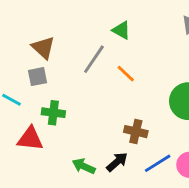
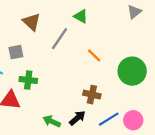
brown triangle: (43, 48) -> (32, 22), moved
orange line: (126, 74) -> (94, 55), moved

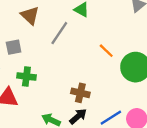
orange line: (94, 55) -> (106, 51), moved
brown cross: (92, 95) -> (80, 93), moved

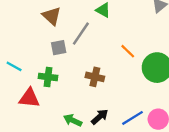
gray square: (14, 47) -> (59, 48), moved
brown cross: (80, 93) -> (95, 77), moved

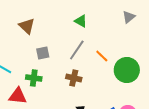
brown triangle: (52, 16) -> (27, 26), moved
gray line: (81, 34) -> (77, 50), moved

